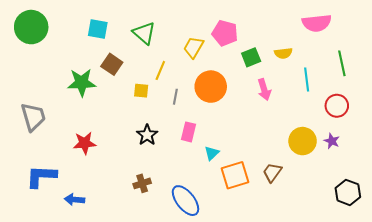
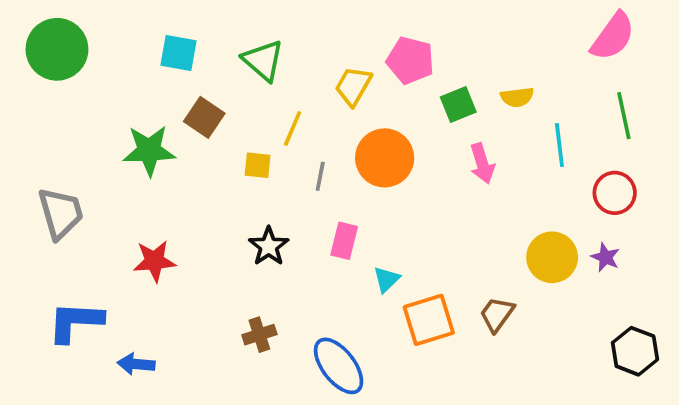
pink semicircle: (317, 23) -> (613, 36), moved, turned -48

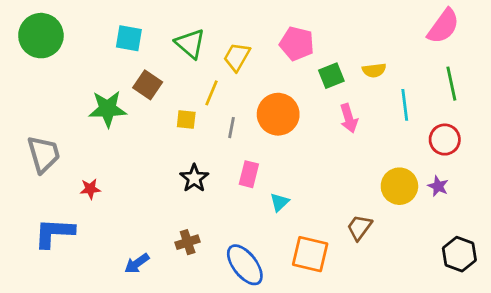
yellow trapezoid: (353, 86) -> (237, 57), moved
red star: (155, 261) -> (90, 189), moved, size x0.7
orange square: (429, 320) -> (310, 254), moved, turned 30
blue arrow: (136, 364) -> (137, 263), moved, turned -40

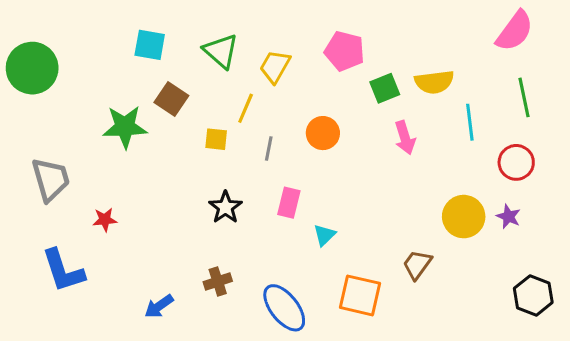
green circle: (41, 36) -> (32, 68), moved
yellow semicircle: (374, 70) -> (434, 82), size x1.4
orange circle: (278, 114) -> (323, 133), size x0.7
blue L-shape: (54, 233) -> (63, 271), turned -111

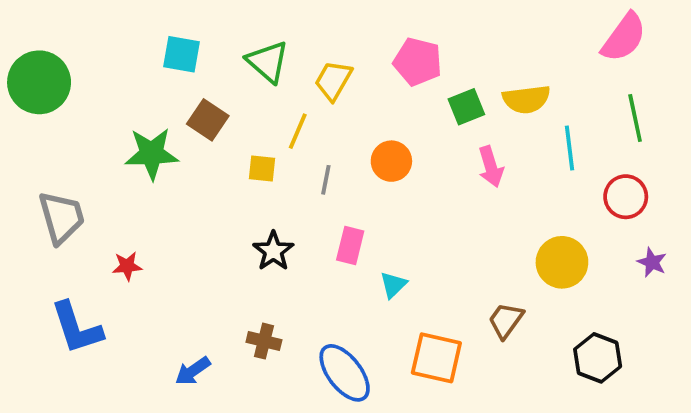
purple star: (508, 217) -> (652, 262), moved
brown cross: (218, 282) -> (264, 341), turned 32
black hexagon: (533, 295) -> (598, 358), moved

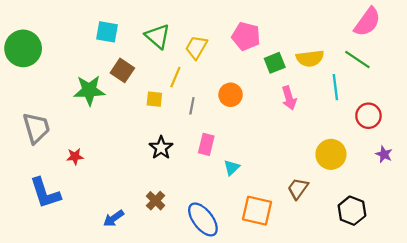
green line: (635, 118) -> (357, 59), moved, turned -44
brown cross: (264, 341) -> (155, 201), turned 30

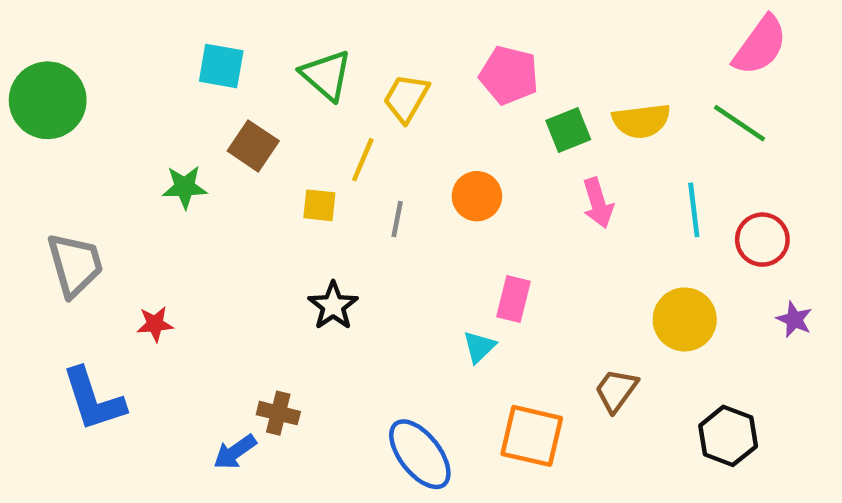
cyan line: (335, 87) -> (694, 210), moved
green star: (89, 90) -> (185, 187), size x0.7
pink rectangle: (206, 144) -> (513, 299), moved
brown cross: (155, 201) -> (278, 413), moved, turned -30

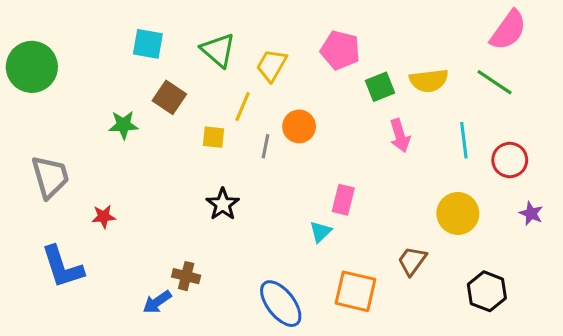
orange circle: (477, 196) -> (299, 126), moved

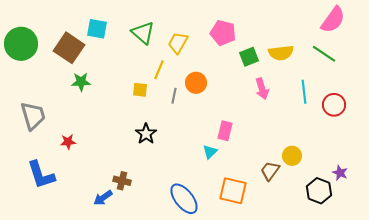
brown square: (169, 97) -> (69, 48), moved, size x1.4
yellow circle: (458, 213) -> (292, 156), moved, size x0.7
purple star: (531, 213) -> (340, 173), moved

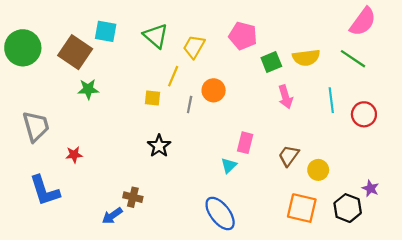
brown trapezoid: (270, 171) -> (289, 156), moved
orange square: (233, 191) -> (302, 208), moved
blue ellipse: (184, 199) -> (220, 213), moved

